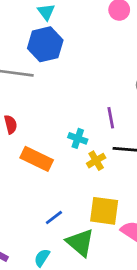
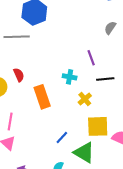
orange rectangle: (37, 159) -> (42, 97), turned 55
yellow cross: (96, 161) -> (85, 99), moved

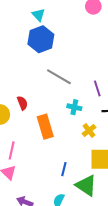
gray line: (17, 37) -> (59, 77), moved, turned 30
blue line: (62, 138) -> (64, 169), turned -32

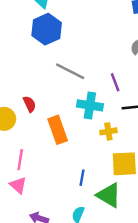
cyan cross: (74, 107) -> (90, 105), size x1.5
yellow cross: (89, 130) -> (108, 131), turned 32

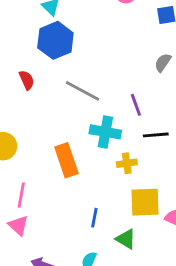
red semicircle: (30, 104) -> (27, 80), moved
green triangle: (109, 195) -> (126, 239), size x0.7

